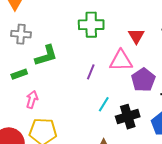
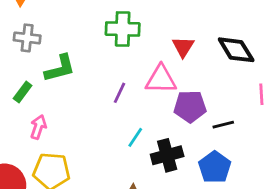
green rectangle: (19, 74) -> (23, 92), turned -35
purple pentagon: (143, 80) -> (190, 106), turned 30

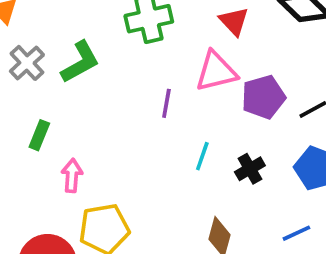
gray cross: (27, 38) -> (27, 63), turned -35
green L-shape: (60, 68) -> (80, 62), moved
black cross: (167, 155) -> (250, 169), size x0.7

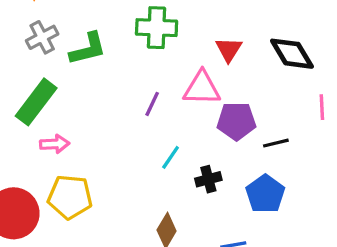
green rectangle: (39, 135) -> (36, 102), size x1.8
pink arrow: (72, 176) -> (55, 144), turned 68

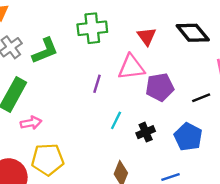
black line: (276, 143) -> (201, 98), moved

